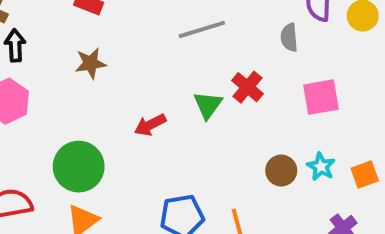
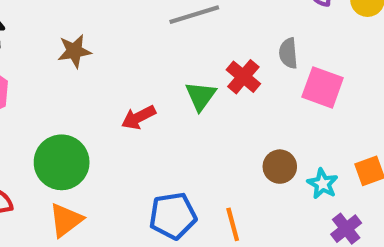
gray semicircle: (289, 37) -> (288, 53), moved
pink square: (321, 97) -> (323, 87), turned 30
cyan star: (321, 167) -> (323, 184), moved

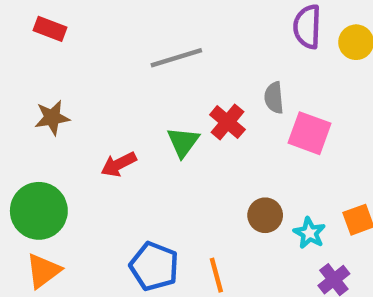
brown star: (74, 51) -> (52, 118), moved
blue pentagon: (173, 216) -> (154, 266), turned 30

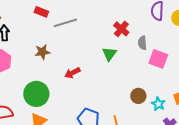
gray line: (176, 58) -> (65, 23), moved
red cross: (227, 122) -> (121, 29), moved
green triangle: (183, 142) -> (109, 54), moved

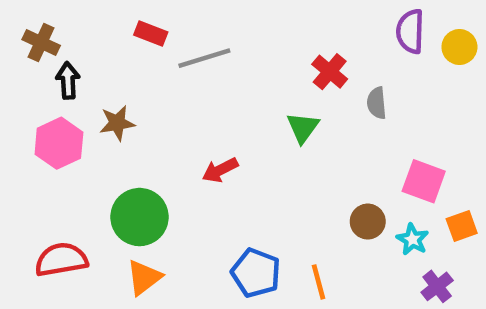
brown star: (42, 52) -> (117, 123), moved
pink square: (158, 59) -> (424, 181), moved

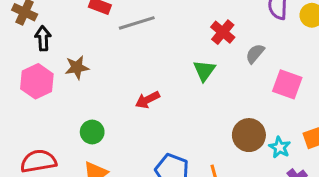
gray semicircle: (377, 103) -> (255, 54), turned 45
pink square: (424, 181) -> (287, 84), moved
green circle: (140, 217) -> (92, 132), size x0.6
brown circle: (368, 222) -> (249, 135), size x1.4

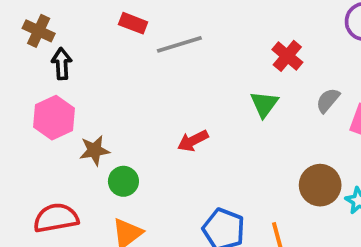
gray semicircle: (255, 54) -> (328, 100), moved
brown star: (77, 67) -> (94, 150), moved

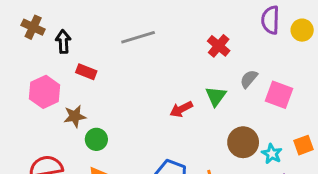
red rectangle: (133, 23) -> (86, 72), moved
black arrow: (62, 64) -> (63, 42), moved
green triangle: (264, 104) -> (216, 96), moved
red arrow: (193, 141) -> (181, 109), moved

